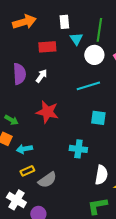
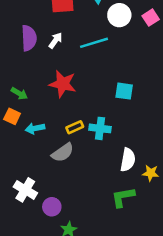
cyan line: (88, 86) -> (94, 43), moved
yellow rectangle: (27, 171) -> (75, 127), moved
gray semicircle: (47, 180) -> (63, 153), moved

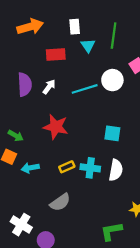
white circle: (119, 15) -> (112, 80), moved
gray semicircle: (63, 153) -> (60, 202), moved
white semicircle: (128, 160) -> (116, 170), moved

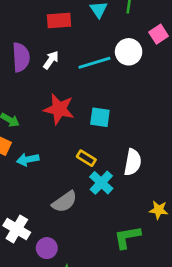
cyan square: (112, 133) -> (100, 117), moved
yellow rectangle: (67, 167) -> (86, 158), moved, turned 56
cyan cross: (90, 168) -> (101, 183), moved, turned 36

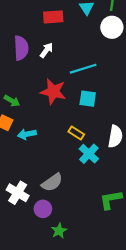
white circle: (129, 52) -> (112, 27), moved
cyan line: (94, 63) -> (83, 69), moved
gray semicircle: (65, 202) -> (52, 182), moved

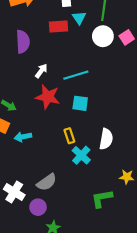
red rectangle: (53, 17) -> (59, 26), moved
purple semicircle: (21, 48) -> (23, 42), moved
white arrow: (46, 50) -> (41, 71), moved
yellow rectangle: (76, 133) -> (69, 136), turned 40

